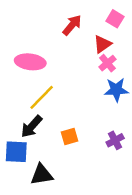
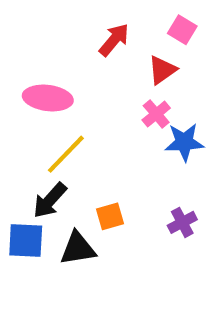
pink cross: (107, 63) -> (156, 114), moved
black triangle: (42, 175) -> (78, 249), moved

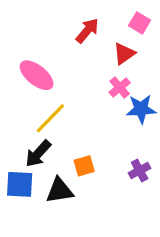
pink ellipse: (48, 98) -> (37, 75), turned 32

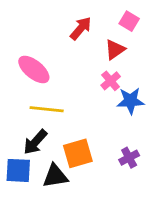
yellow line: (50, 118) -> (47, 109), turned 52
orange square: (84, 166) -> (78, 153), size x1.5

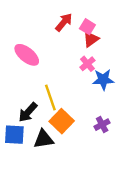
pink square: (129, 21) -> (87, 27), moved
yellow line: (47, 109) -> (50, 98), moved, turned 65
orange square: (78, 153) -> (62, 121), turned -30

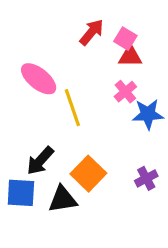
red triangle: (91, 39) -> (130, 56), turned 36
yellow line: (50, 98) -> (72, 108), moved

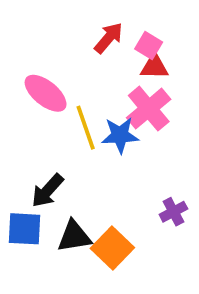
pink cross: (125, 92) -> (149, 109), size x1.6
blue star: (148, 114) -> (120, 135), moved
orange square: (88, 174) -> (112, 248), moved

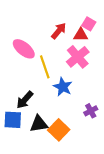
red arrow: (109, 38) -> (59, 31), moved
pink square: (149, 46) -> (89, 24), moved
blue star: (120, 135) -> (63, 87), moved, turned 30

